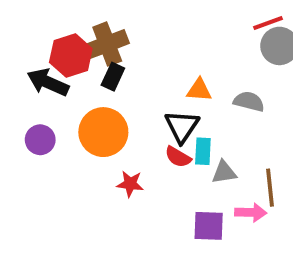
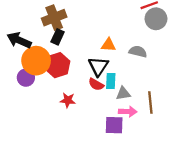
red hexagon: (71, 56) -> (58, 65), moved
orange circle: (103, 132) -> (36, 61), moved
purple circle: (40, 140) -> (26, 78), moved
pink arrow: (251, 212) -> (128, 112), moved

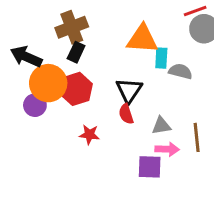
orange triangle: (108, 45) -> (142, 39), moved, size x1.6
cyan rectangle: (111, 81) -> (161, 58), moved
red semicircle: (96, 84) -> (126, 114), turned 42

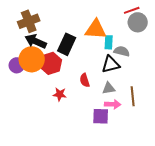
brown cross: (72, 27) -> (29, 21), moved
black rectangle: (76, 52) -> (67, 44), moved, size x1.5
black arrow: (26, 57) -> (36, 41), moved
black triangle: (129, 90) -> (111, 64), moved, turned 42
purple circle: (35, 105) -> (17, 65), moved

